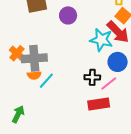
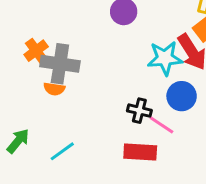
cyan star: (101, 40) -> (165, 58), turned -30
cyan line: (46, 81) -> (62, 151), moved
pink line: (109, 83) -> (161, 125), turned 60

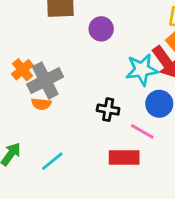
gray cross: (60, 64) -> (45, 81), turned -32
black cross: (139, 111) -> (108, 110), moved

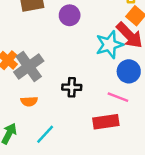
orange semicircle: (41, 104) -> (29, 101), moved
black cross: (108, 110) -> (72, 87), moved

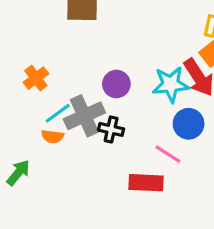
purple circle: (70, 15) -> (116, 84), moved
gray cross: (29, 66) -> (84, 116), moved
cyan line: (45, 134) -> (58, 113), moved

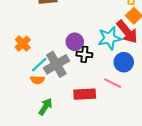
black cross: (111, 129) -> (84, 54), moved
green arrow: (18, 173) -> (45, 107), moved
red rectangle: (146, 183) -> (85, 94), moved

